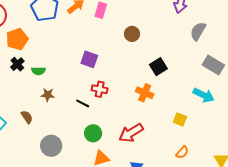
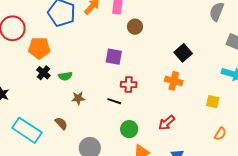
brown circle: (132, 34) -> (135, 27), moved
orange pentagon: (17, 39) -> (39, 48), turned 30
red arrow: (131, 133) -> (167, 123), size x0.7

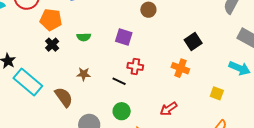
green semicircle: (65, 76) -> (84, 37), moved
brown semicircle: (61, 123) -> (64, 97), size x1.5
green circle: (129, 129) -> (122, 111), moved
cyan rectangle: (27, 130) -> (28, 82), moved

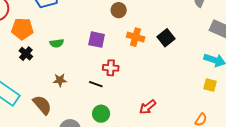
orange cross: (180, 68) -> (136, 37), moved
yellow square: (217, 93) -> (210, 85), moved

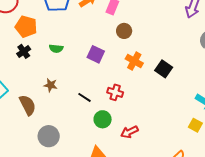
black square: (166, 38) -> (164, 69), turned -30
red cross: (111, 68) -> (115, 92), moved
green circle: (101, 114) -> (103, 119), moved

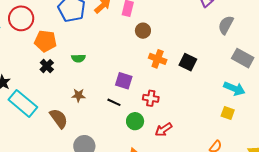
purple square: (96, 54) -> (124, 81), moved
red cross: (115, 92) -> (151, 98), moved

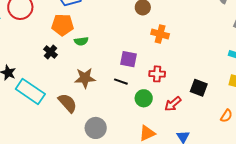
orange pentagon: (45, 41) -> (62, 25), moved
black square: (188, 62) -> (199, 88), moved
brown star: (78, 95) -> (85, 78), size x1.5

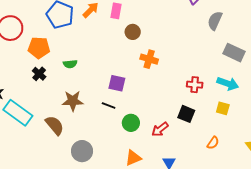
orange pentagon: (62, 25) -> (39, 48), moved
red cross: (157, 74) -> (195, 85), moved

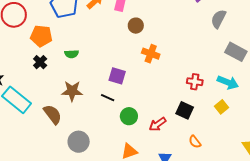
yellow square: (223, 108) -> (221, 107), turned 32
orange semicircle: (213, 143) -> (195, 142), moved, turned 104

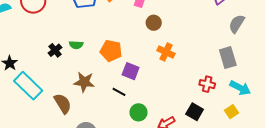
orange pentagon: (41, 36) -> (111, 51), moved
gray rectangle: (236, 52) -> (228, 58), moved, turned 40
green semicircle: (72, 54) -> (76, 45), moved

